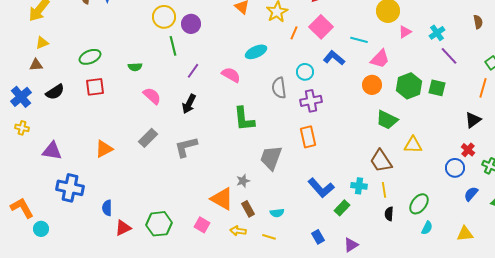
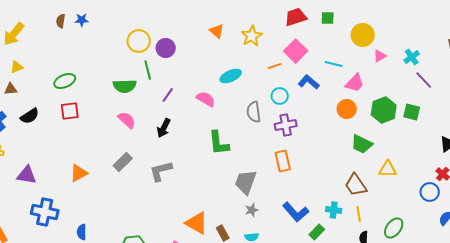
orange line: (294, 33) -> (275, 66), moved, turned 48
green semicircle: (135, 67) -> (125, 86), moved, size x1.6
gray star: (243, 181) -> (252, 210), moved

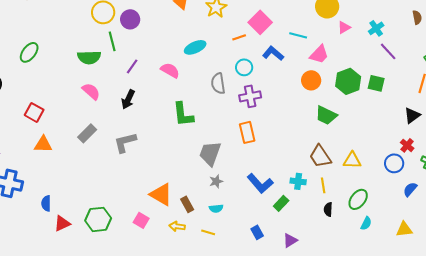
green ellipse: (65, 81) -> (29, 52), turned -30
red square: (70, 111) -> (34, 112), moved, turned 36
yellow triangle: (388, 169) -> (352, 160), moved
orange triangle: (79, 173) -> (43, 144), turned 30

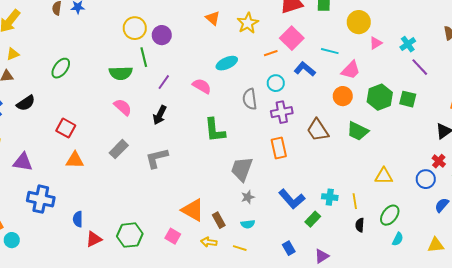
brown trapezoid: (320, 156) -> (318, 130), moved

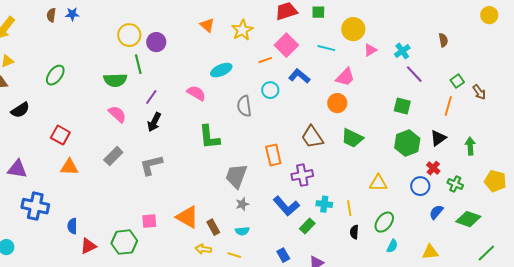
cyan line: (330, 51) -> (326, 48), moved
purple line: (164, 82) -> (151, 97), moved
green hexagon: (380, 97) -> (407, 143), moved
purple cross: (282, 112) -> (302, 175), moved
pink square: (173, 236) -> (149, 221), moved, turned -35

